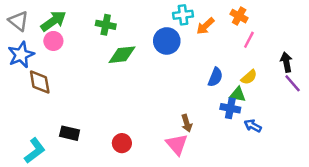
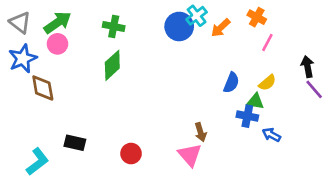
cyan cross: (183, 15) -> (197, 16), turned -30
blue circle: (167, 41) -> (179, 26), moved
green diamond: (122, 55) -> (112, 65), moved, turned -36

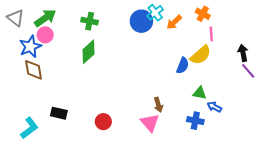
pink line: (267, 43) -> (211, 34), turned -32
blue star: (23, 59) -> (30, 47), moved
yellow semicircle: (267, 83) -> (201, 55), moved, size x1.5
green triangle: (255, 101) -> (200, 93), moved
blue cross: (247, 116) -> (195, 121), moved

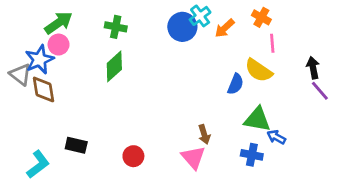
gray triangle: (16, 18) -> (20, 74), moved
yellow semicircle: (201, 55) -> (259, 70), turned 75
green triangle: (200, 93) -> (257, 119), size x1.5

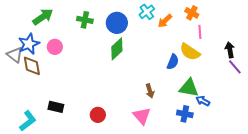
blue circle: (182, 27) -> (117, 23), moved
pink circle: (59, 45) -> (55, 47), moved
green diamond: (114, 66) -> (117, 49), moved
brown arrow: (204, 134) -> (150, 91), moved

